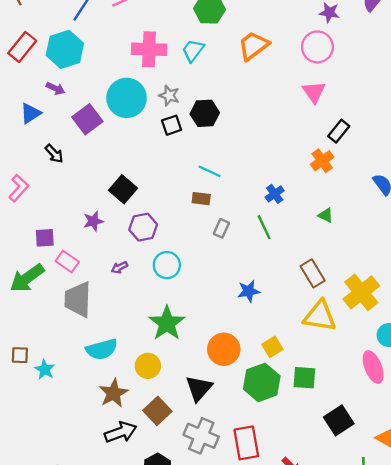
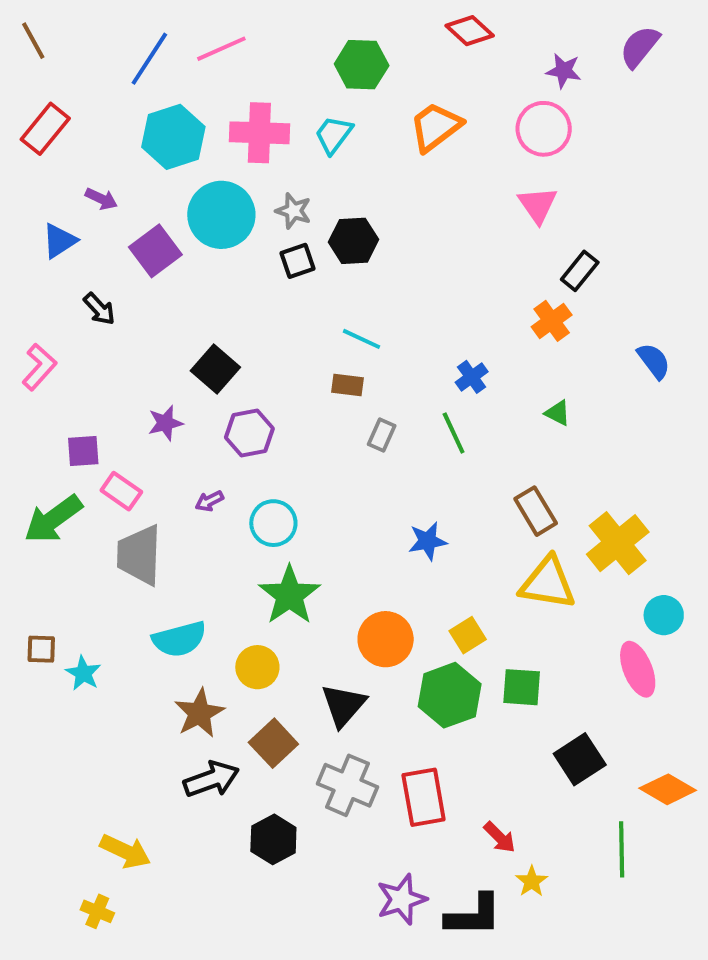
cyan hexagon: (65, 49) -> (173, 137), moved
cyan circle: (167, 265) -> (273, 523), moved

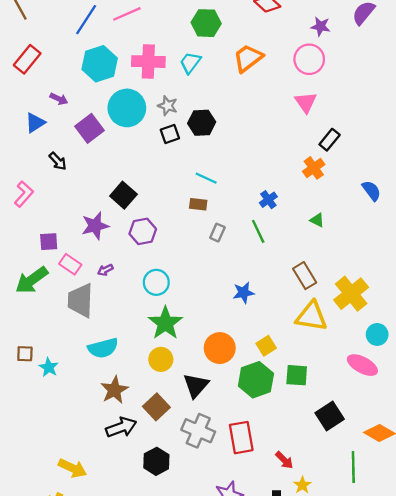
purple star: (165, 423) -> (95, 226), size x1.4
purple arrow: (209, 501) -> (105, 270), moved
yellow circle: (257, 667) -> (161, 359), moved
pink ellipse: (638, 669) -> (362, 365), turned -40

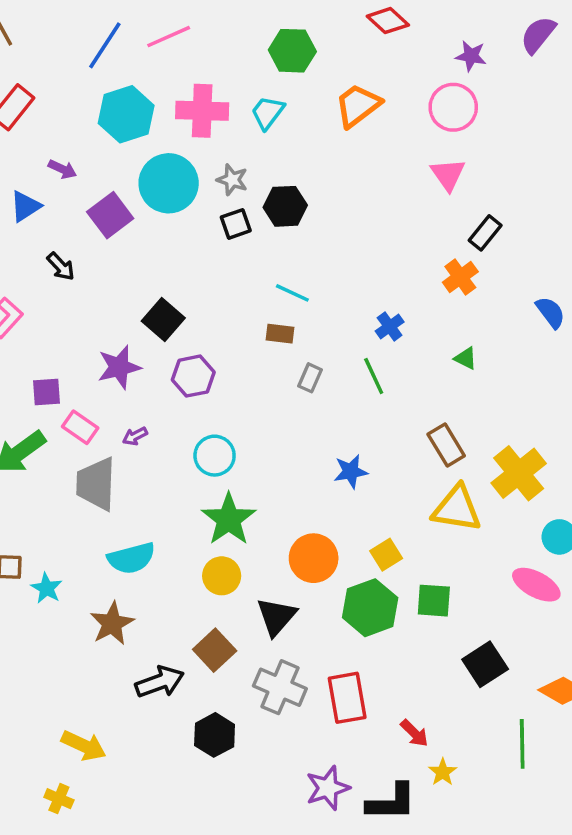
brown star: (114, 390) -> (112, 624), moved

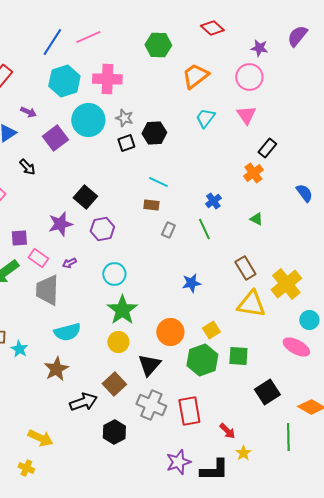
cyan trapezoid: (268, 113) -> (205, 118), moved

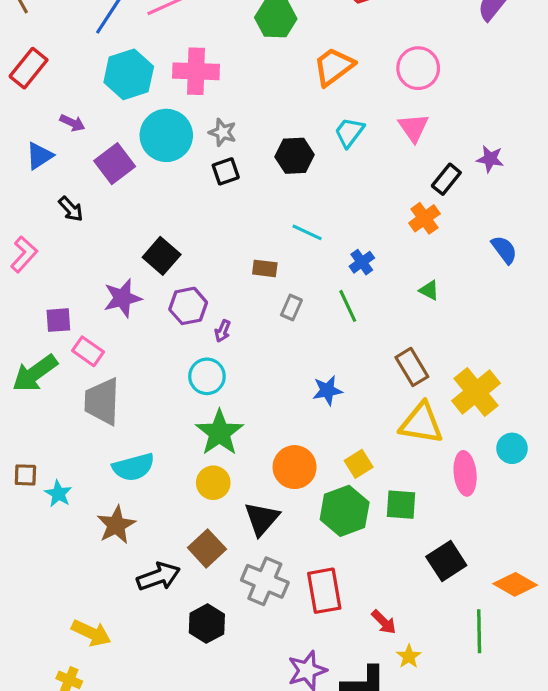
purple star: (259, 48) -> (490, 159), moved
black hexagon: (154, 133) -> (295, 156), moved
cyan line: (158, 182) -> (307, 232), moved
purple arrow: (69, 263) -> (223, 331), moved, turned -40
pink ellipse: (296, 347) -> (465, 473), moved, turned 56

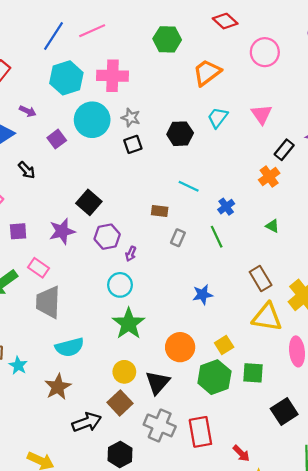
pink circle: (418, 68) -> (265, 52), moved
purple square: (115, 164) -> (57, 139), size x0.7
purple square: (58, 320) -> (18, 231), moved
yellow circle: (213, 483) -> (124, 372), moved

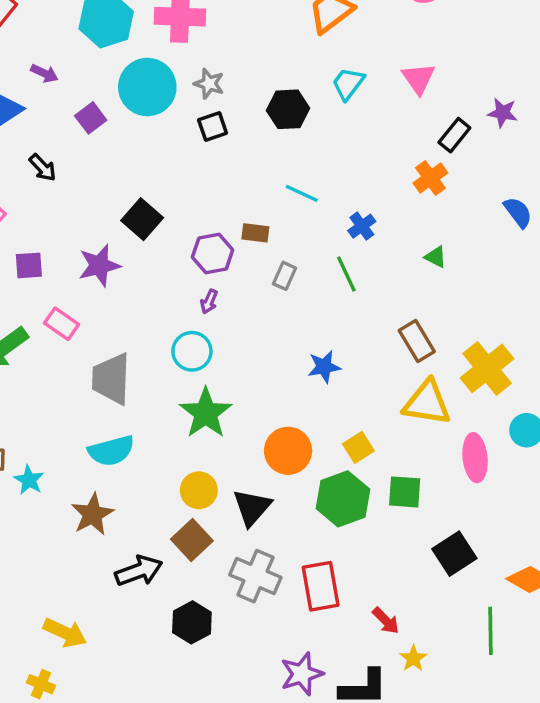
purple hexagon: (107, 237) -> (213, 253), moved
gray trapezoid: (48, 302) -> (111, 379), moved

